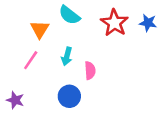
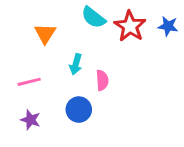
cyan semicircle: (69, 15) -> (93, 17), moved
pink line: (31, 60) -> (29, 82), moved, turned 42
purple star: (15, 100) -> (31, 120), moved

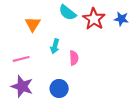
blue circle: (79, 110) -> (59, 88), moved
purple star: (31, 120) -> (22, 86), size x1.5

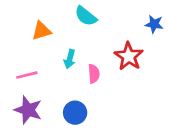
red star: (94, 19) -> (129, 56), moved
orange triangle: (33, 24) -> (42, 31), turned 42

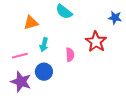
cyan arrow: (70, 59) -> (44, 45), moved
blue circle: (75, 113) -> (44, 72), moved

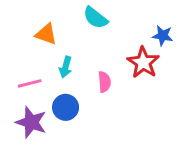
blue star: (115, 18) -> (163, 36), moved
orange triangle: (31, 23) -> (46, 34), turned 35

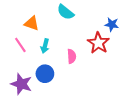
pink line: (30, 83) -> (20, 45), moved, turned 70

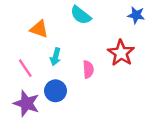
blue star: (112, 24) -> (136, 15), moved
pink line: (20, 45) -> (25, 68), moved

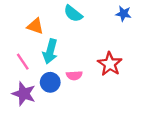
red star: (121, 53) -> (110, 64), moved
cyan arrow: (55, 57) -> (50, 51), size x1.5
pink semicircle: (88, 69) -> (74, 75), moved, turned 91

